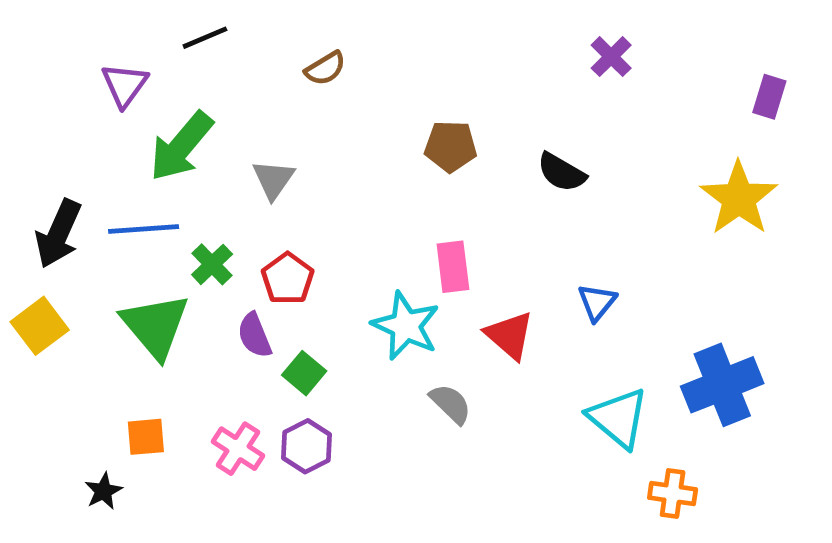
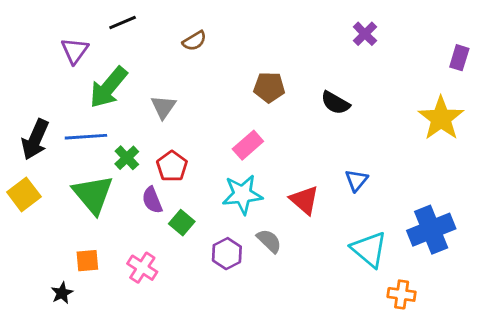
pink rectangle: (453, 267) -> (248, 145), moved, turned 56
cyan star: (406, 326) -> (242, 194), turned -30
purple hexagon: (306, 446) -> (227, 254), moved

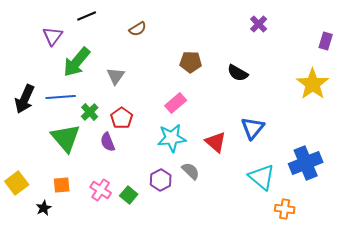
blue triangle: (356, 180) -> (253, 128), size x1.4
yellow square: (24, 194) -> (17, 183), moved
green square: (182, 223) -> (129, 195), moved

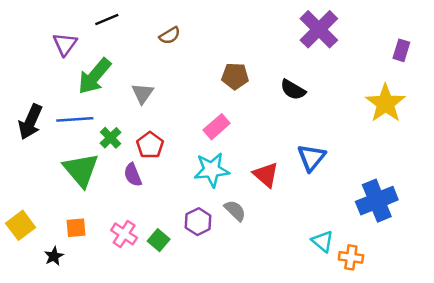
purple cross: (259, 24) -> (319, 29), size x1.8
cyan triangle: (262, 177) -> (323, 241), moved, size x0.7

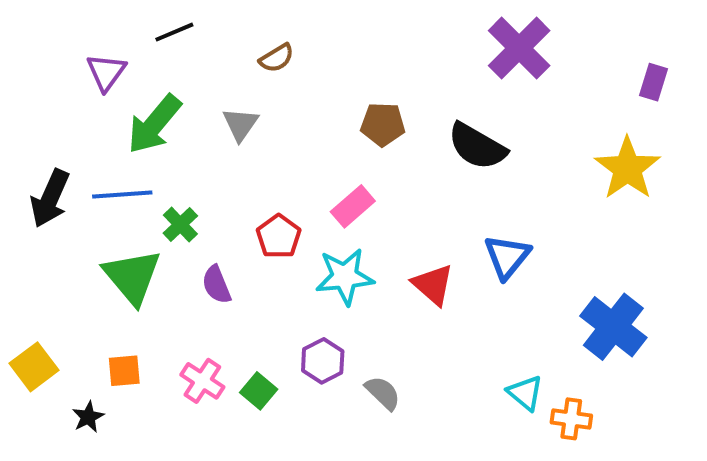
black semicircle: (293, 90) -> (477, 146), size x1.4
gray triangle: (143, 93) -> (240, 124), moved
red pentagon: (150, 145) -> (279, 237), moved
blue cross: (377, 201) -> (613, 327), turned -30
gray semicircle: (235, 211) -> (383, 393), moved

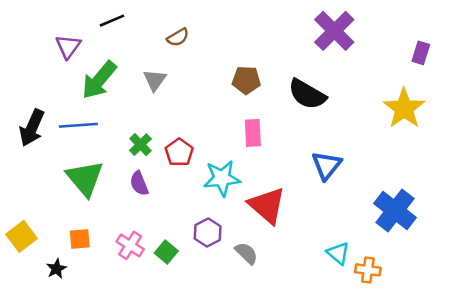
pink rectangle: (353, 206) -> (253, 133), moved, turned -52
green cross: (180, 224) -> (140, 145), moved
red triangle: (433, 285) -> (267, 205), moved, size x1.4

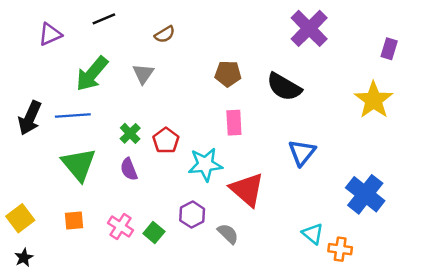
purple triangle: (68, 46) -> (50, 34), moved, turned 30
black star: (56, 269) -> (24, 258), moved

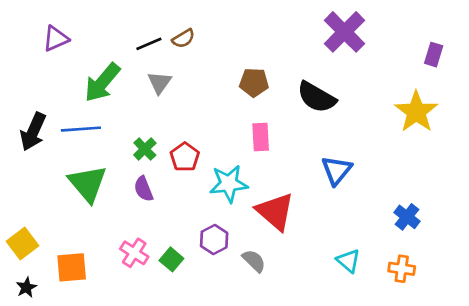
black line: (104, 19) -> (149, 44), moved
blue cross: (365, 194) -> (407, 217), size x0.6
orange square: (74, 221) -> (72, 267), moved, size x1.4
orange cross: (340, 249) -> (402, 269), moved

